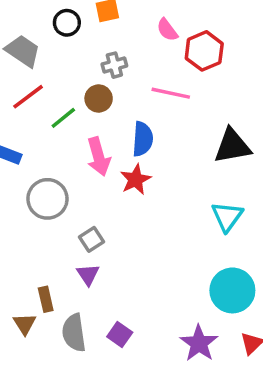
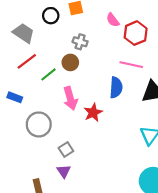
gray cross: (114, 65) -> (80, 42), turned 32
pink line: (171, 93) -> (131, 65), moved
blue semicircle: (143, 139) -> (116, 87), moved

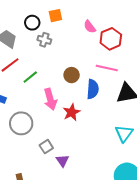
gray cross: (80, 42) -> (44, 40), moved
brown circle: (70, 62) -> (72, 75), moved
purple triangle: (64, 171) -> (62, 161), moved

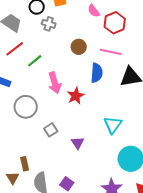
brown circle: (72, 75) -> (79, 47), moved
cyan triangle: (124, 133) -> (113, 125), moved
purple triangle: (62, 161) -> (78, 143), moved

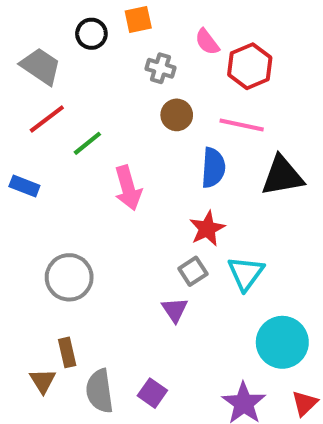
gray cross: (49, 24) -> (160, 68), moved
red star: (76, 96) -> (207, 229), moved
gray circle: (26, 107) -> (69, 277), moved
gray square: (51, 130) -> (193, 271), moved

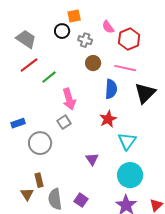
black circle: (91, 34) -> (62, 31), moved
black triangle: (282, 176) -> (145, 93), turned -35
blue rectangle: (24, 186) -> (18, 123), moved, turned -40
gray square: (193, 271) -> (64, 122), moved
cyan circle: (282, 342) -> (130, 175), moved

